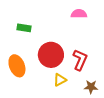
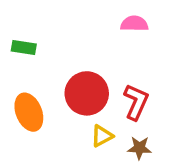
green rectangle: (24, 28) -> (24, 47), moved
brown star: (91, 87) -> (139, 148), moved

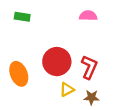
green rectangle: (24, 47) -> (22, 17), moved

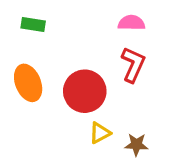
red L-shape: (89, 67) -> (133, 65), moved
orange ellipse: (19, 74) -> (28, 83), moved

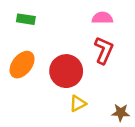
orange ellipse: (28, 83) -> (22, 65), turned 60
brown star: (136, 145) -> (121, 113), moved

